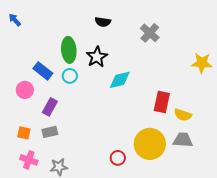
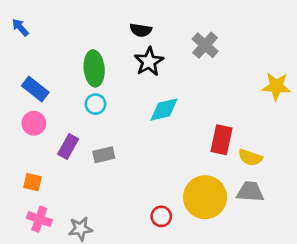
black star: (97, 57) -> (149, 62), moved
blue rectangle: (43, 71) -> (35, 89), moved
gray rectangle: (50, 132) -> (104, 155), moved

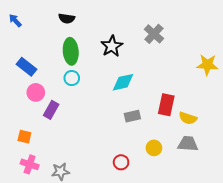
black semicircle: (141, 30) -> (67, 18), moved
pink circle: (34, 123) -> (36, 92), moved
gray rectangle: (104, 155) -> (132, 116), moved
yellow circle: (205, 197) -> (154, 148), size x0.5

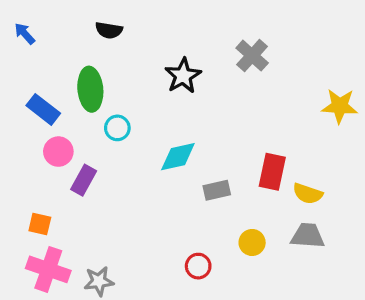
green ellipse: (71, 51) -> (90, 89), moved
cyan diamond: (123, 82) -> (178, 157), moved
pink cross: (30, 164) -> (48, 269), size x1.4

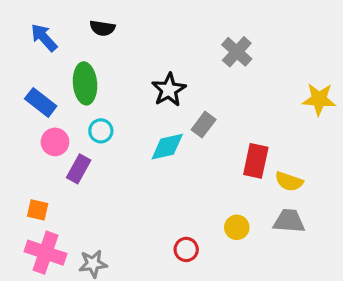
blue arrow: (25, 34) -> (44, 38), moved, size x1.4
black star: (183, 76) -> (169, 90), moved
cyan circle: (117, 128) -> (101, 131), moved
gray rectangle: (217, 190) -> (204, 125), moved, turned -40

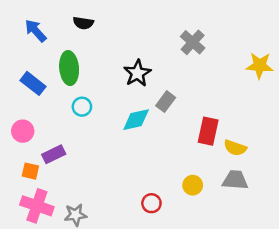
yellow star: (319, 99) -> (260, 65), moved
pink circle: (55, 142) -> (23, 131), moved
purple rectangle: (79, 169) -> (54, 154), moved, turned 35

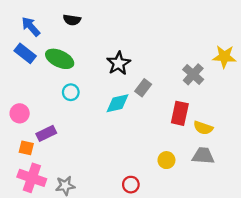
gray cross: (193, 42) -> (193, 74), moved
green ellipse: (69, 68) -> (60, 59), turned -60
blue rectangle: (33, 83) -> (25, 53), moved
red circle: (151, 203) -> (131, 185), moved

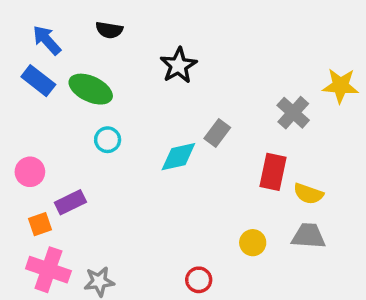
black star: (119, 63) -> (178, 65), moved
orange square: (26, 148) -> (40, 224), turned -32

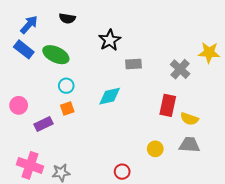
blue arrow: (47, 40) -> (29, 25), turned 84
gray rectangle: (217, 133) -> (134, 64), moved, turned 49
orange square: (40, 224) -> (67, 108), moved

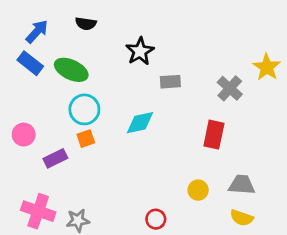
yellow star: (209, 53) -> (267, 67), turned 30
cyan circle: (66, 86) -> (84, 109), size x1.5
yellow semicircle: (189, 119) -> (242, 218), moved

